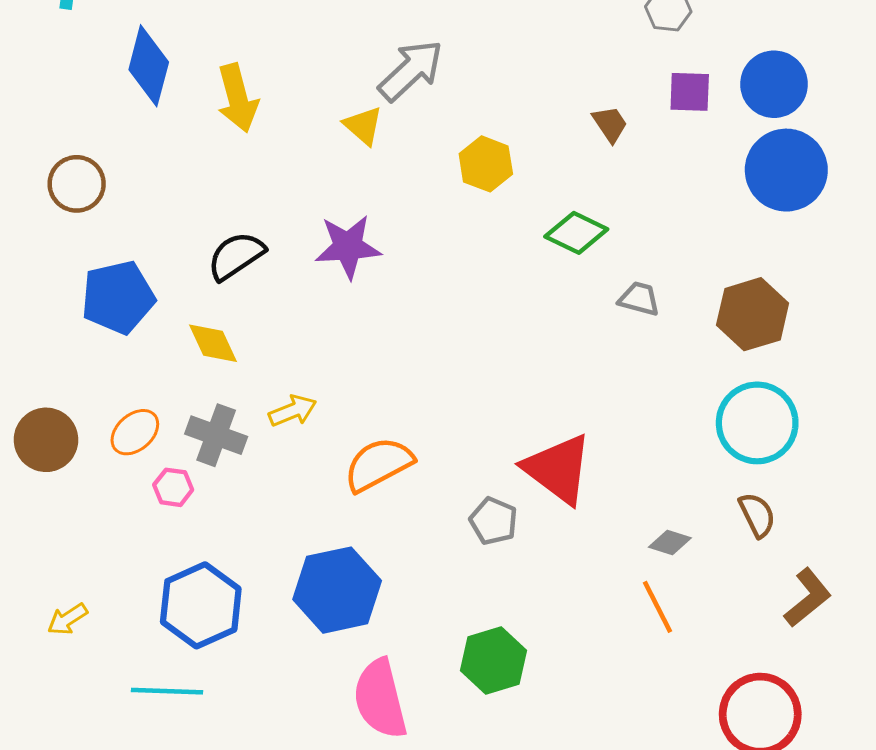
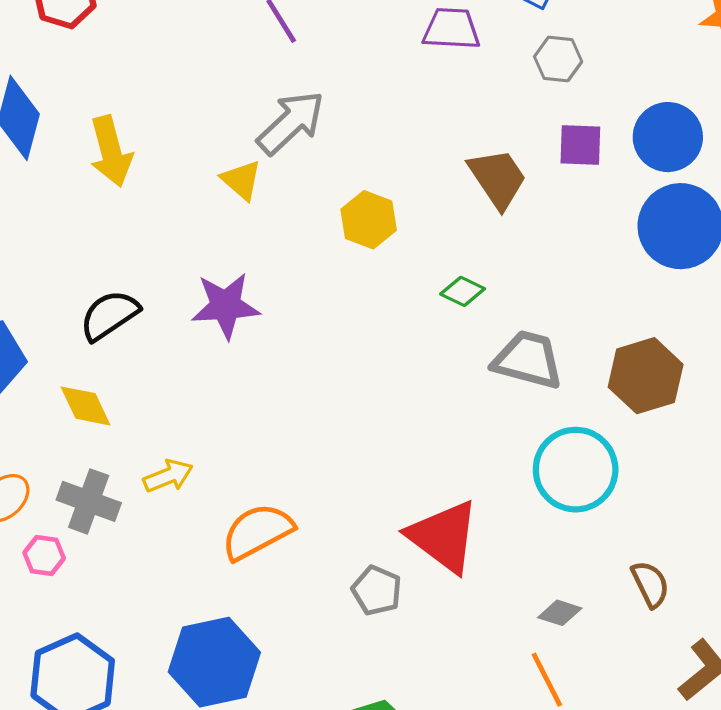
brown trapezoid: (610, 124) -> (498, 178), size x1.6
green diamond: (576, 233) -> (463, 291), size x0.7
gray trapezoid: (639, 299) -> (528, 360), size x1.6
cyan circle: (757, 423) -> (576, 470), moved

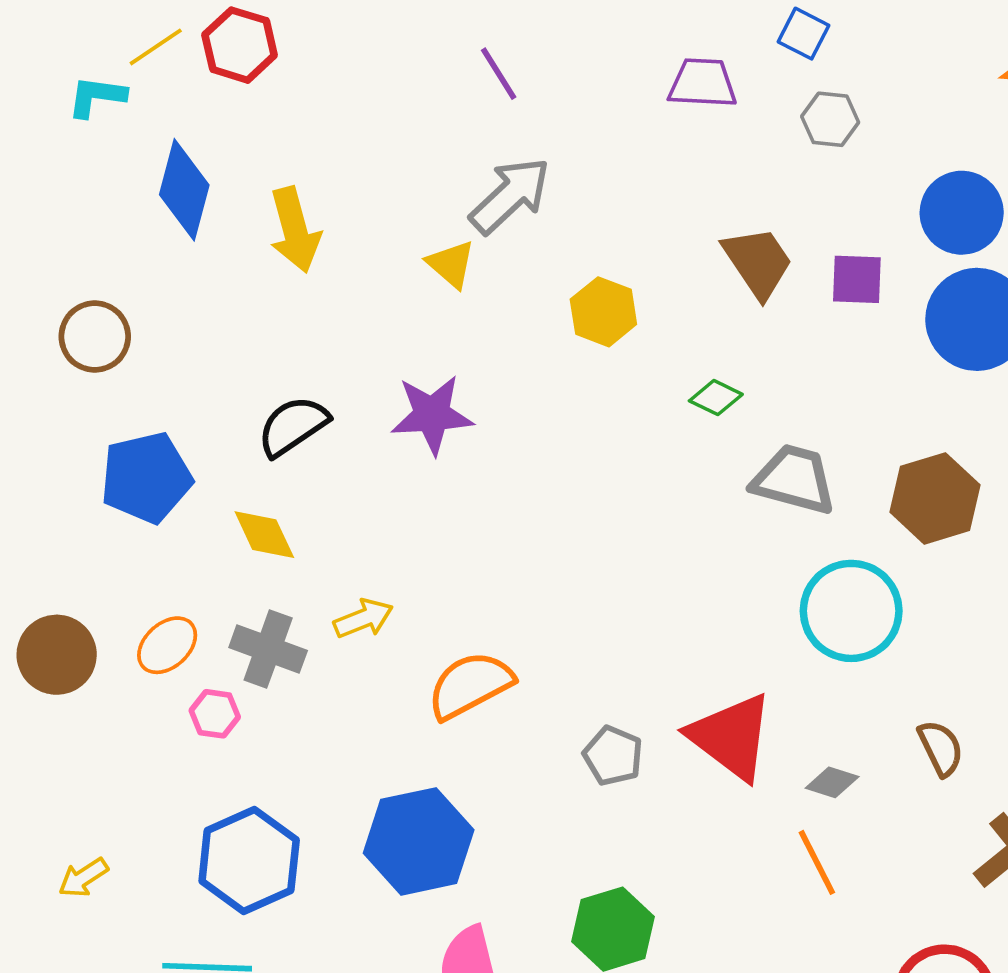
purple square: (580, 145) -> (857, 279), moved
red triangle: (443, 536) -> (731, 737), moved

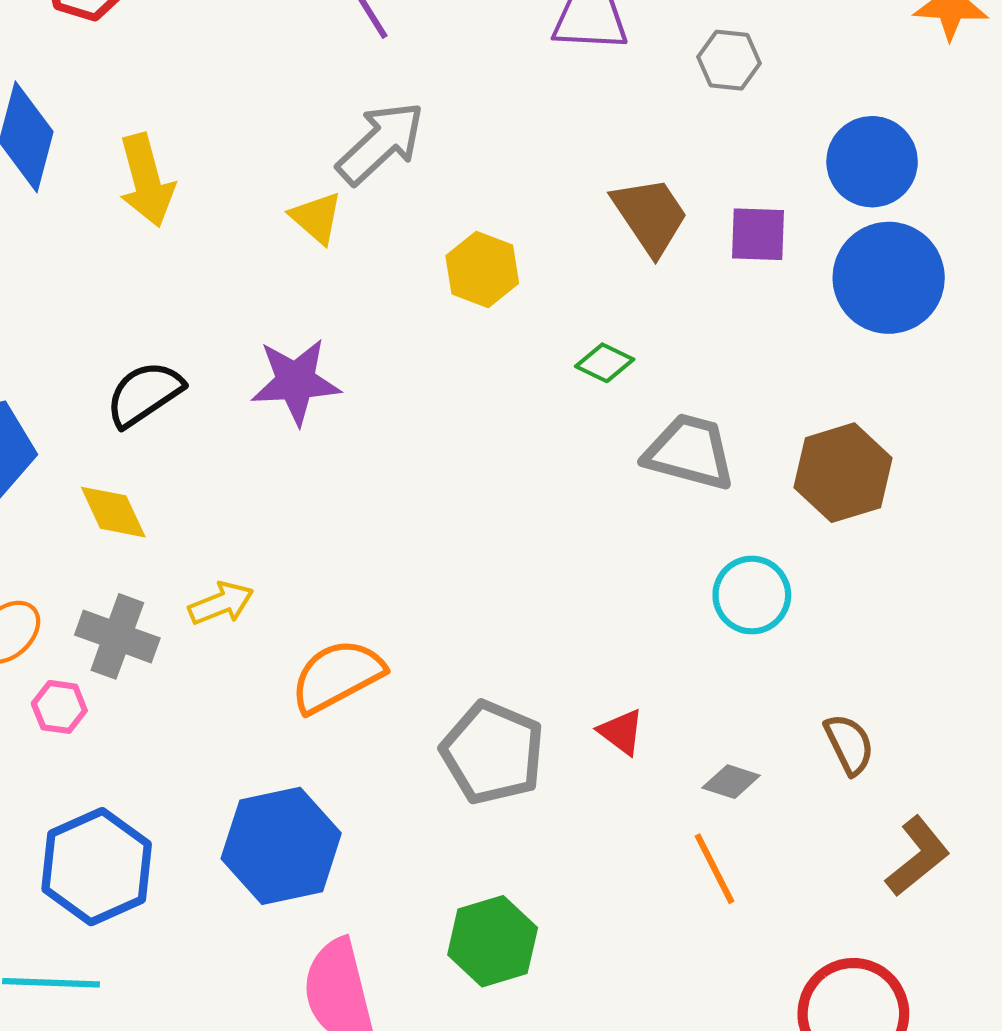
cyan circle: (851, 611) -> (752, 595), size x0.7
red triangle: (731, 737) -> (621, 732), size x0.5
gray pentagon: (613, 756) -> (493, 753), size x1.6

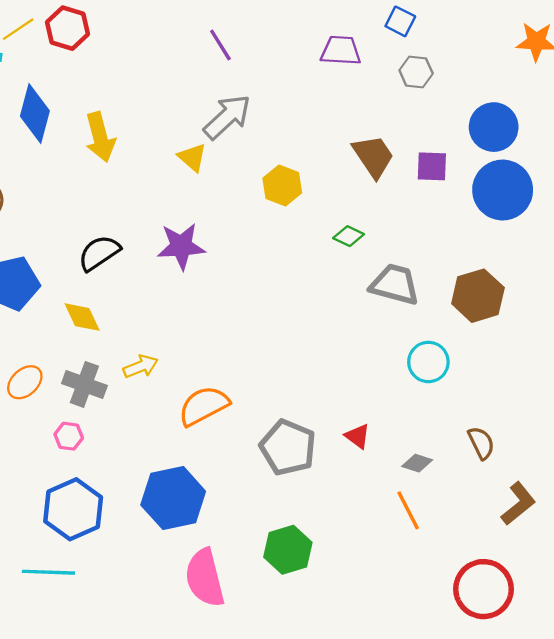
pink hexagon: (59, 707) -> (69, 436), moved

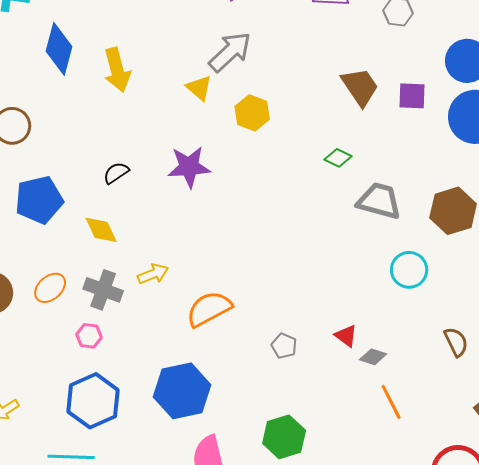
yellow hexagon: (282, 185) -> (252, 113), moved
black semicircle: (99, 253) -> (116, 173), size x0.7
gray pentagon: (288, 447) -> (284, 346), size x0.5
gray diamond: (417, 463) -> (373, 357), moved

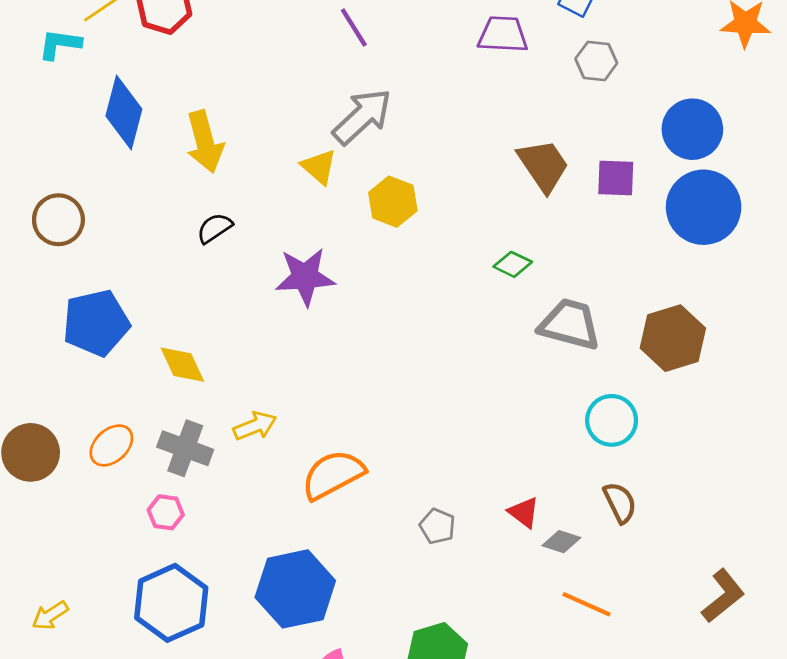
black semicircle: (116, 173) -> (214, 228), moved
brown semicircle: (456, 342) -> (620, 503), moved
orange line: (391, 402) -> (586, 604), turned -39

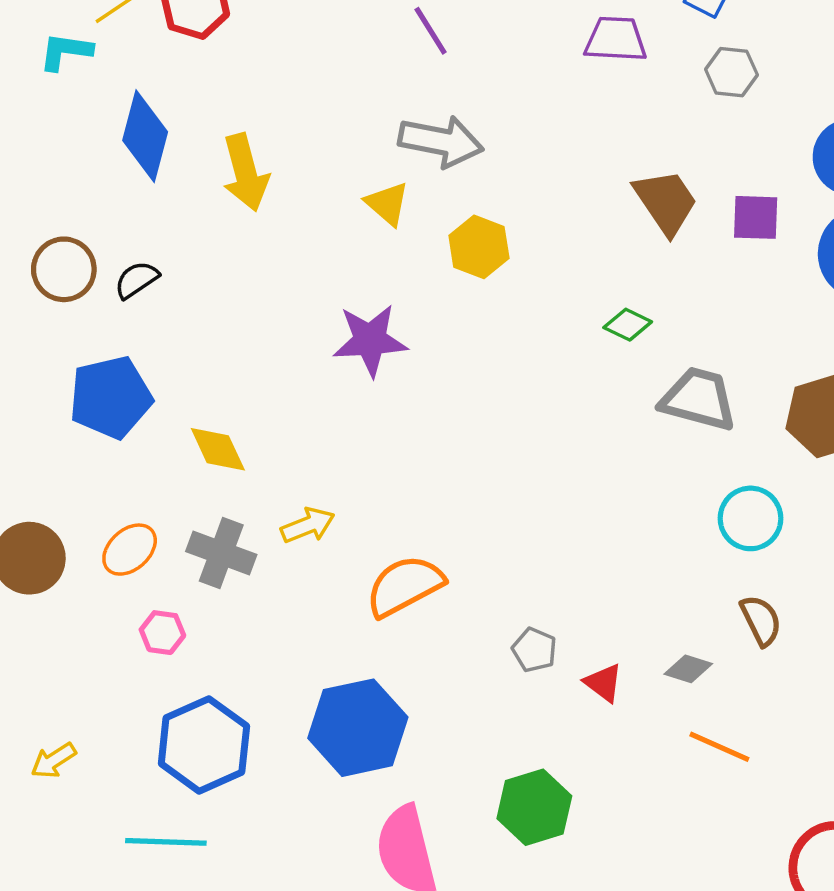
gray arrow: (362, 117) -> (441, 141), turned 54
black semicircle: (214, 228) -> (136, 280), moved
pink hexagon: (166, 512) -> (162, 633), moved
red triangle: (524, 512) -> (603, 683), moved

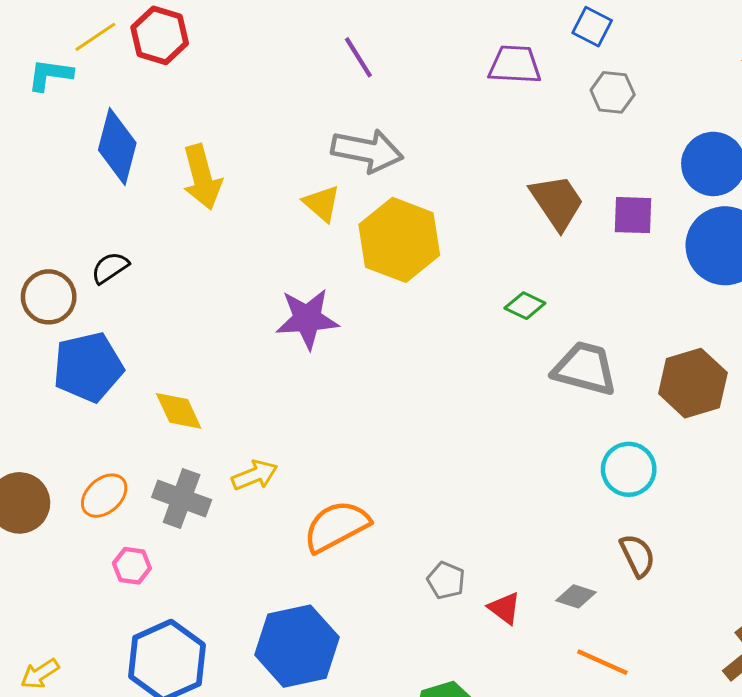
yellow hexagon: (479, 247) -> (399, 240), size x1.6
brown circle: (64, 269) -> (49, 297), moved

